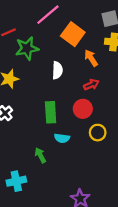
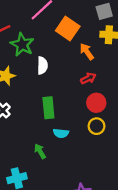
green star: (27, 48) -> (22, 45), turned -30
white semicircle: (57, 70) -> (42, 65), moved
red circle: (83, 109) -> (96, 103), moved

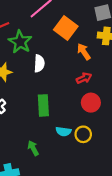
yellow circle: (97, 126) -> (83, 134), moved
cyan semicircle: (61, 133) -> (63, 131), moved

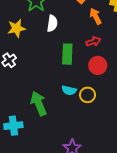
green rectangle: (43, 105) -> (67, 54), moved
green arrow: (33, 148) -> (39, 103), size x1.6

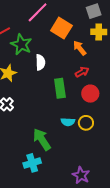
cyan cross: (13, 126) -> (32, 163), moved

